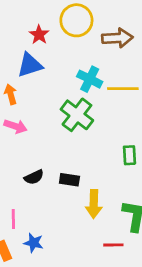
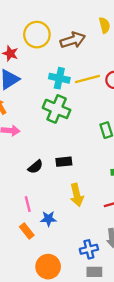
yellow arrow: (94, 204) -> (77, 195), moved

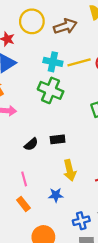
blue star: (48, 219) -> (56, 195), moved

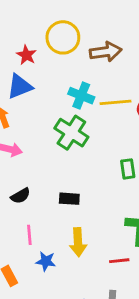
black semicircle: (31, 144) -> (21, 196), moved
pink line: (24, 179) -> (29, 235), moved
blue star: (56, 195) -> (46, 261), moved

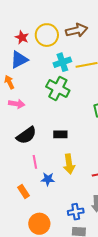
yellow circle: (63, 37) -> (47, 35), moved
cyan cross: (81, 96) -> (62, 62), turned -36
black semicircle: (21, 196) -> (26, 135), size x1.5

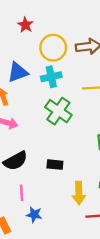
red star: (22, 37) -> (25, 25), moved
cyan cross: (62, 62) -> (51, 77), moved
yellow arrow: (69, 164) -> (79, 193), moved

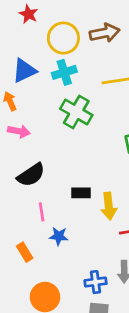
black rectangle: (55, 165) -> (81, 193), moved

